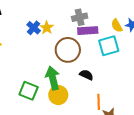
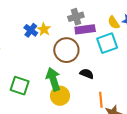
green square: (29, 91) -> (20, 86), moved

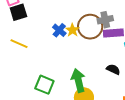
brown circle: (66, 50) -> (90, 27), moved
black semicircle: (87, 74) -> (113, 69), moved

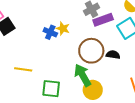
brown circle: (90, 27) -> (91, 51), moved
yellow line: (19, 44) -> (23, 69), moved

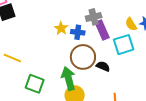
purple rectangle: (103, 20) -> (102, 30), turned 72
blue cross: (50, 32) -> (78, 32), moved, turned -32

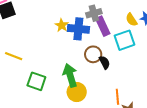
blue cross: (78, 32) -> (78, 29), size x1.5
brown circle: (83, 57) -> (93, 54), moved, size x0.7
black semicircle: (103, 66) -> (104, 62), turned 40

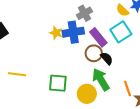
purple rectangle: (103, 26) -> (98, 37), moved
green arrow: (70, 75) -> (101, 80), moved
green square: (36, 81) -> (58, 83), moved

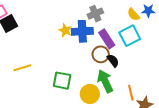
yellow line: (17, 74) -> (22, 68), turned -30

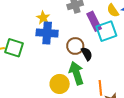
blue cross: (82, 31) -> (47, 33), moved
purple rectangle: (107, 39) -> (94, 21), moved
green square: (62, 81) -> (14, 48), moved

